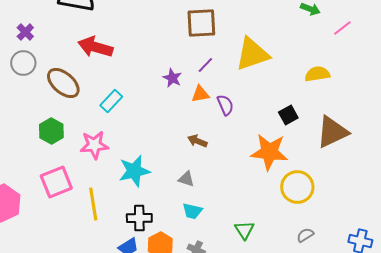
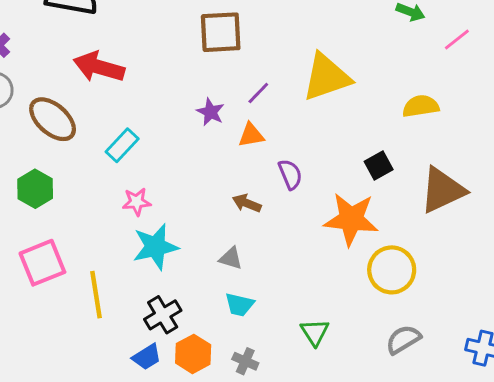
brown square: (201, 23) -> (221, 32), moved
purple semicircle: (225, 105) -> (290, 174), moved
pink star: (94, 145) -> (137, 202), moved, size x0.7
black cross: (139, 218) -> (163, 315), turned -30
gray semicircle: (305, 235) -> (403, 339), size x1.4

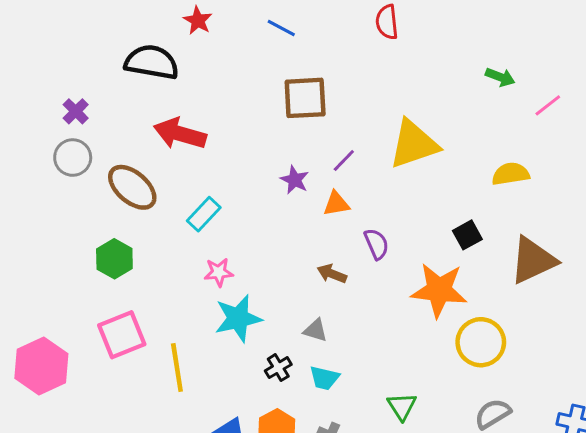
black cross: (163, 315) -> (278, 368), moved, size x0.7

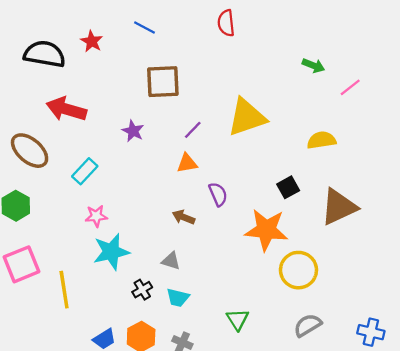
red star: (198, 20) -> (92, 41), moved
purple star: (295, 180) -> (133, 131), moved

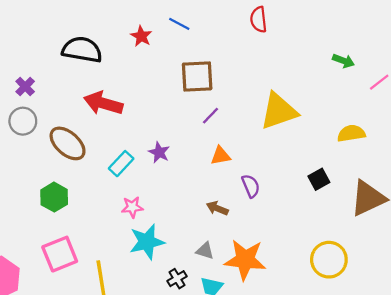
red star: (92, 41) -> (141, 36), moved
purple line: (193, 130) -> (211, 116), moved
purple star: (133, 131) -> (159, 152), moved
orange star: (266, 230) -> (245, 260), moved

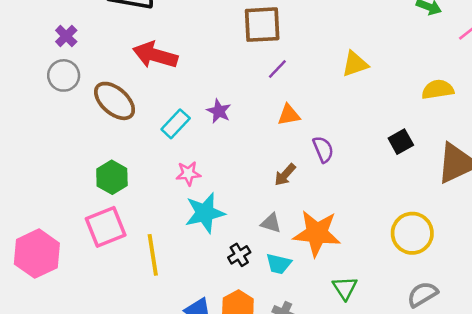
yellow triangle: (279, 111) -> (355, 64), size x0.6
green hexagon: (54, 197) -> (112, 177), moved
brown arrow: (217, 208) -> (285, 175), turned -70

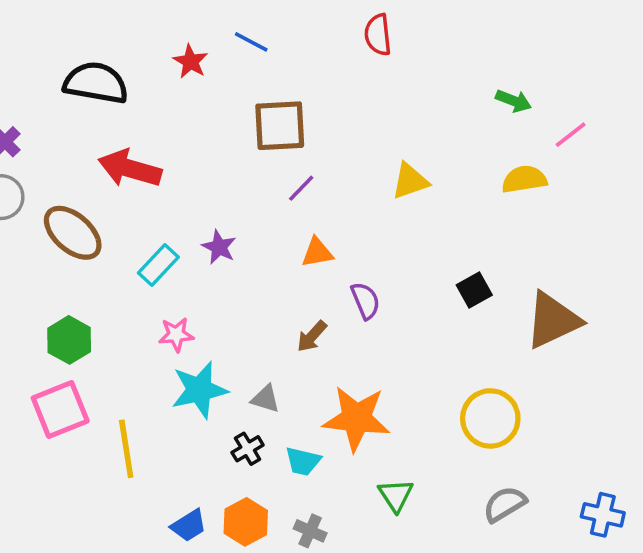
yellow semicircle: (438, 89) -> (524, 179), moved
gray triangle: (271, 223) -> (265, 399), moved

